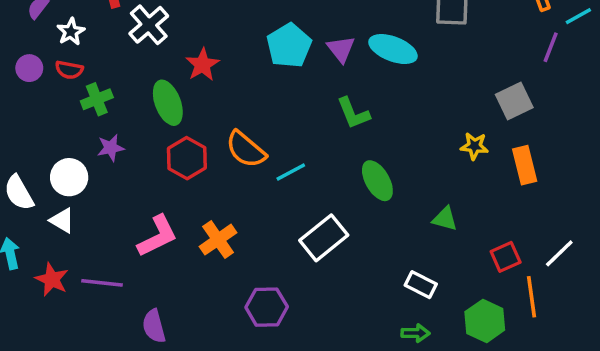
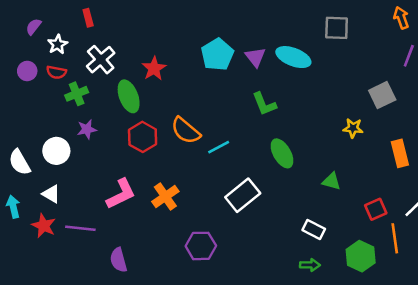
white cross: (149, 25) -> (101, 60), moved
orange rectangle: (525, 165) -> (400, 153), moved
white triangle: (62, 220) -> (51, 194), moved

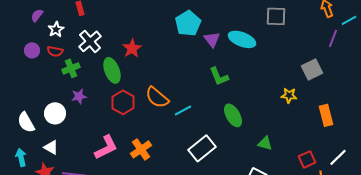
cyan pentagon: (217, 55) -> (188, 23), moved
green triangle: (331, 181) -> (265, 143), moved

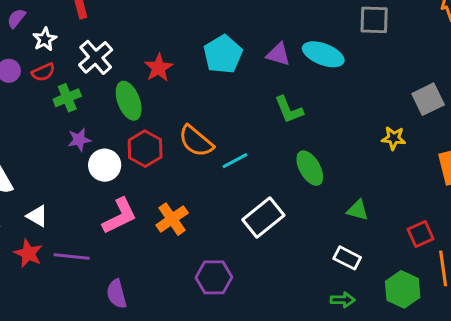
cyan pentagon: (188, 23) -> (223, 54), moved
purple triangle: (212, 39) -> (278, 54), turned -36
red semicircle: (55, 51) -> (43, 72), turned -35
white circle: (55, 113) -> (105, 165), moved

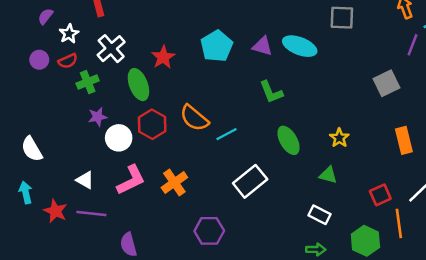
yellow star: (394, 138) -> (339, 138), moved, turned 30
white triangle: (37, 216) -> (85, 180), moved

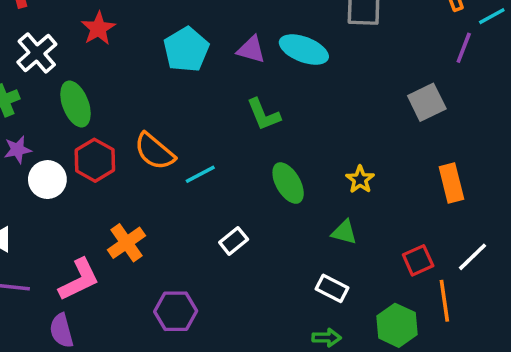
red star: (163, 57) -> (98, 28), moved
pink L-shape: (131, 180) -> (79, 280), moved
white rectangle: (250, 181) -> (234, 241), size x0.6

